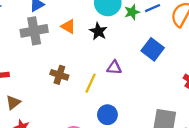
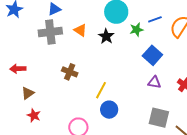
green star: (132, 12) -> (137, 30), moved
purple triangle: (114, 68) -> (154, 82), moved
yellow line: (91, 83) -> (101, 90), moved

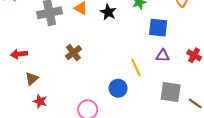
blue square: (152, 55) -> (158, 28), turned -30
brown cross: (70, 72) -> (73, 53), turned 35
yellow line: (101, 90) -> (136, 67), moved, turned -48

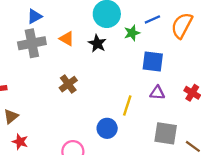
brown cross: (73, 53) -> (68, 84), moved
yellow line: (136, 67) -> (127, 105), turned 42

